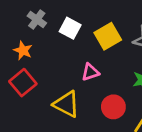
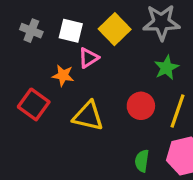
orange star: (23, 51) -> (63, 75), moved
pink triangle: (90, 72) -> (88, 58), moved

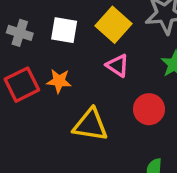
pink triangle: (88, 58) -> (118, 65), moved, turned -50
red square: (34, 104) -> (22, 85), moved, turned 32

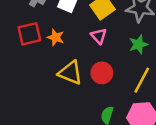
red circle: (149, 109) -> (102, 73), moved

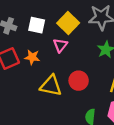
pink triangle: (99, 36) -> (60, 45), moved, turned 32

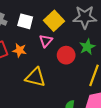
red circle: (79, 81) -> (66, 55), moved

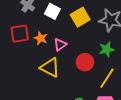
pink triangle: (46, 41) -> (60, 45), moved
red circle: (66, 55) -> (85, 62), moved

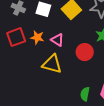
pink triangle: (60, 45) -> (57, 40), turned -40

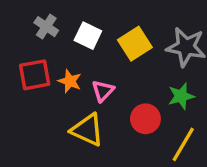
pink triangle: (57, 40) -> (103, 91), turned 32

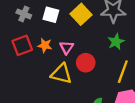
red circle: (145, 119) -> (86, 63), moved

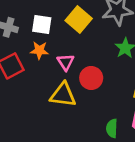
orange star: (45, 45) -> (39, 50), moved

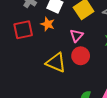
pink triangle: (66, 62) -> (77, 36), moved

